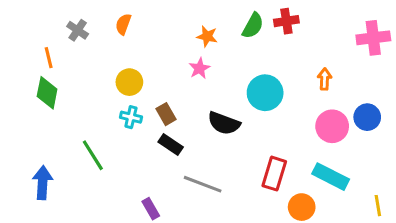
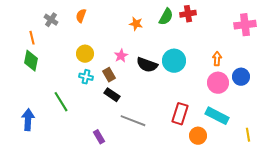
pink star: (200, 68) -> (121, 56), moved
orange arrow: (325, 79) -> (217, 59), moved
black semicircle: (224, 123) -> (147, 65), moved

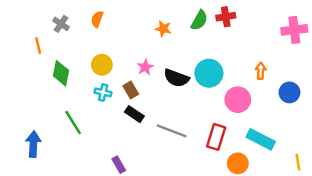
green diamond: (31, 61) -> (61, 73), moved
pink circle: (218, 83) -> (238, 100), moved
gray line: (133, 121) -> (172, 131), moved

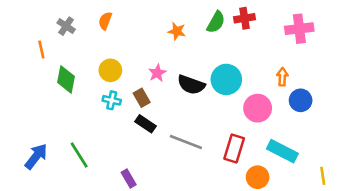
pink cross: (294, 30) -> (299, 29), moved
blue circle: (289, 92) -> (301, 100), moved
green line: (73, 123) -> (79, 155), moved
blue arrow: (33, 144) -> (36, 156), turned 35

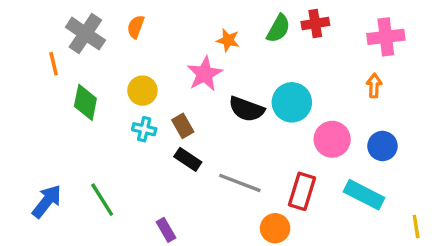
gray cross: (66, 26) -> (85, 34), size x1.6
pink star: (157, 73) -> (205, 74), moved, size x1.5
orange arrow: (282, 77) -> (374, 86), moved
blue circle: (301, 100) -> (382, 146), moved
orange circle: (258, 177) -> (275, 228), moved

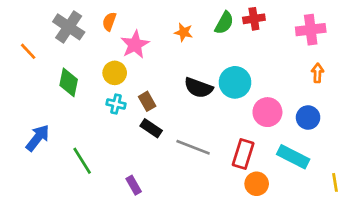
orange line: (54, 64) -> (28, 51), moved, turned -30
pink star: (205, 74) -> (135, 44), moved
orange arrow: (374, 86) -> (317, 73), moved
blue arrow: (47, 201) -> (38, 138), moved
orange circle: (275, 228) -> (257, 184), moved

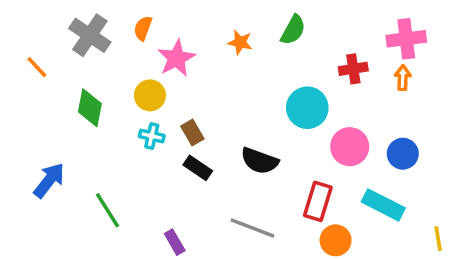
red cross: (254, 19) -> (353, 69), moved
orange arrow: (317, 73) -> (403, 78), moved
black semicircle: (198, 88) -> (260, 161), moved
gray line: (193, 147) -> (252, 228), moved

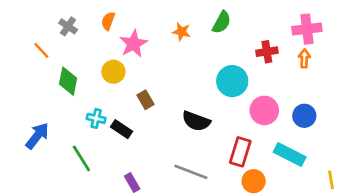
gray cross: (90, 35) -> (68, 26), size x0.6
orange line: (37, 67) -> (41, 50), moved
cyan cross: (152, 136) -> (96, 118), moved
black rectangle: (198, 168) -> (121, 129), moved

